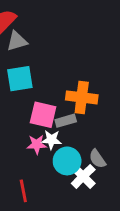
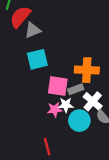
white cross: (83, 176) -> (93, 101), moved

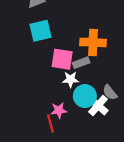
white cross: (93, 101) -> (98, 106), moved
pink star: (55, 110) -> (59, 110), moved

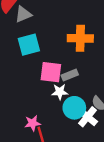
orange cross: (93, 42) -> (80, 38), moved
pink star: (59, 110) -> (33, 123), moved

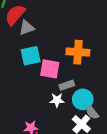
pink square: (51, 72) -> (50, 69), moved
cyan circle: (74, 108) -> (83, 99), moved

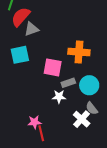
cyan square: (31, 56) -> (20, 55), moved
cyan circle: (83, 99) -> (89, 85), moved

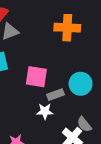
orange cross: (79, 52) -> (67, 28), moved
cyan circle: (89, 85) -> (81, 84), moved

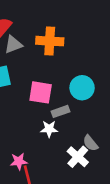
orange cross: (67, 28) -> (50, 41), moved
cyan circle: (81, 84) -> (82, 88), moved

